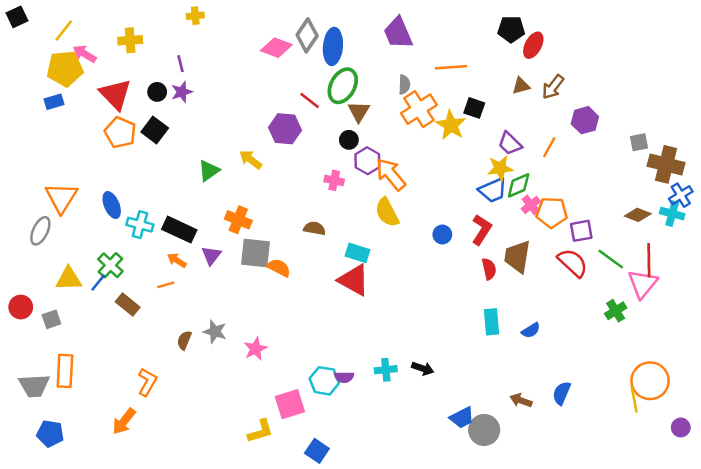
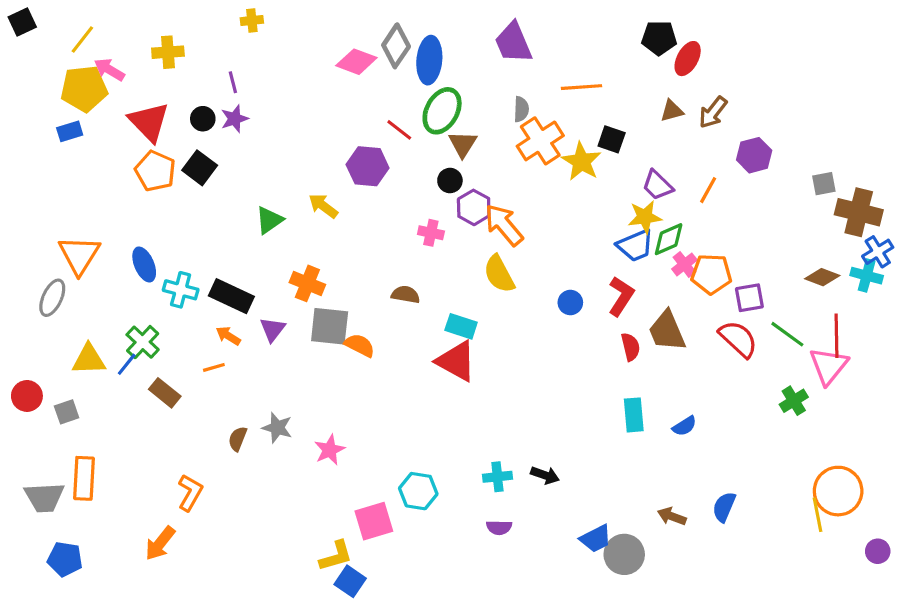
brown trapezoid: (517, 257) -> (667, 331), turned -32
purple semicircle: (344, 377) -> (499, 527), moved
blue square: (317, 451) -> (350, 581), moved

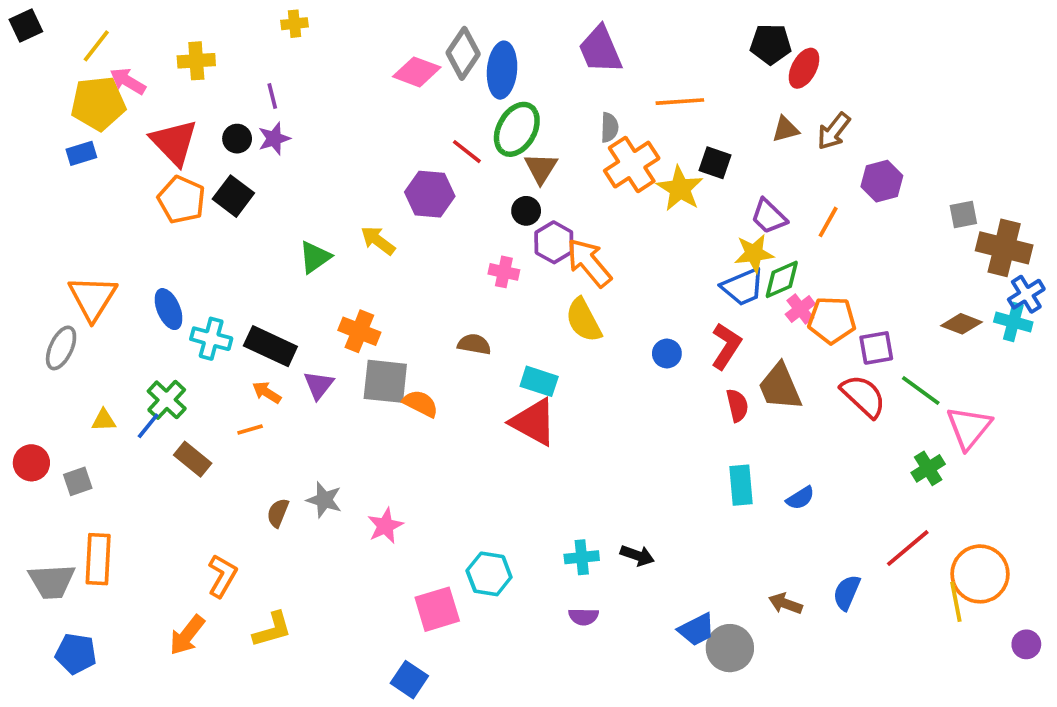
red line: (837, 336) -> (908, 548), moved, turned 51
yellow triangle: (89, 360) -> (104, 420), size x0.6
yellow L-shape: (336, 556) -> (272, 630), moved

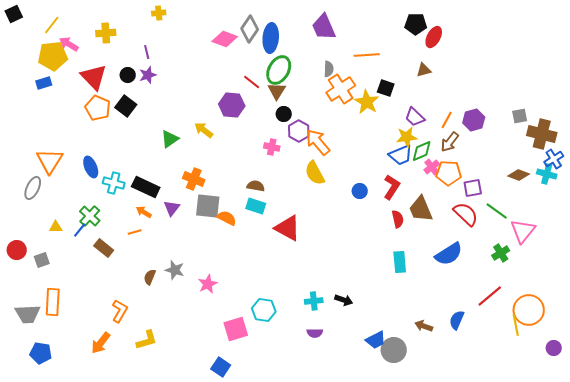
brown arrow: (834, 131) -> (450, 142), moved
brown triangle: (541, 168) -> (277, 91), moved
purple hexagon: (882, 181) -> (474, 120), moved
cyan rectangle: (539, 381) -> (256, 206), moved
blue semicircle: (800, 498) -> (449, 254), moved, size x1.8

